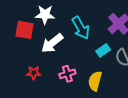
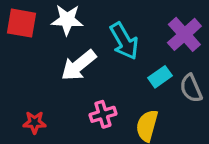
red square: (25, 30) -> (21, 23), moved
red star: (34, 73) -> (35, 122), moved

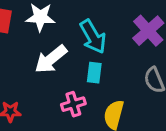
cyan rectangle: (160, 77) -> (94, 73), moved, turned -48

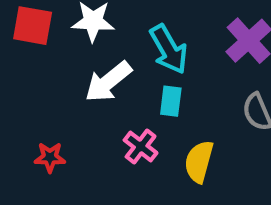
pink cross: (73, 104) -> (141, 146), turned -35

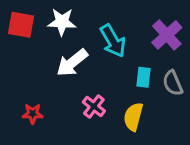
cyan rectangle: (171, 101) -> (144, 77), moved

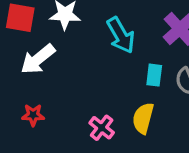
white arrow: (72, 63) -> (38, 59), moved
pink cross: (94, 106) -> (102, 128), moved

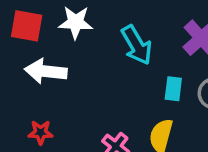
white arrow: (38, 59) -> (46, 71), turned 45

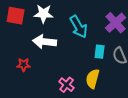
white arrow: (46, 71) -> (45, 42), moved
red star: (41, 132) -> (24, 65), moved

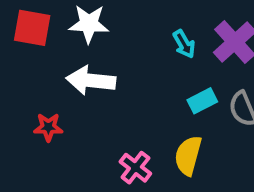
cyan arrow: (79, 27) -> (184, 44), moved, size x0.6
cyan rectangle: (100, 52) -> (202, 101), turned 56

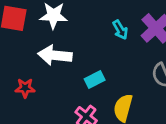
cyan rectangle: (202, 101) -> (95, 79), moved

